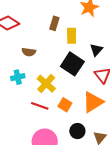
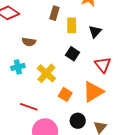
black triangle: (96, 50) -> (95, 32), moved
black square: (72, 64) -> (72, 54), size x0.6
red line: (40, 106) -> (29, 107), moved

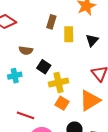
black square: (72, 54) -> (44, 67), moved
yellow cross: (46, 73) -> (59, 83), moved, turned 36

